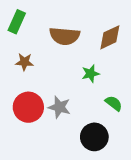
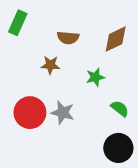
brown semicircle: (65, 36) -> (68, 38), size x0.7
brown star: (24, 62) -> (50, 65), moved
black circle: (94, 137) -> (118, 148), moved

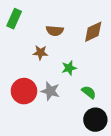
green star: (95, 77) -> (69, 68), moved
green semicircle: (120, 108) -> (89, 92), moved

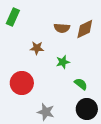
brown semicircle: (55, 31) -> (62, 28), moved
gray star: (50, 91) -> (46, 112), moved

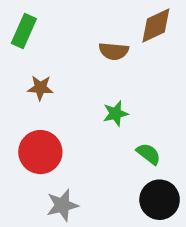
brown diamond: (85, 29) -> (156, 25), moved
brown star: (37, 48) -> (40, 88), moved
gray star: (46, 112) -> (62, 205), moved, turned -30

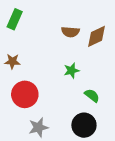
brown diamond: (156, 25) -> (97, 36), moved
brown star: (40, 88) -> (12, 61), moved
black circle: (160, 200) -> (84, 125), moved

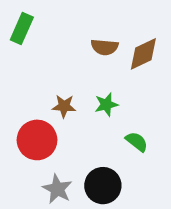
brown star: (12, 61) -> (64, 106), moved
black circle: (84, 125) -> (103, 186), moved
gray star: (38, 127) -> (57, 189), turned -30

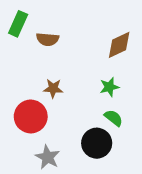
brown semicircle: (105, 47) -> (48, 39), moved
green star: (106, 104) -> (109, 87), moved
black circle: (103, 186) -> (97, 143), moved

